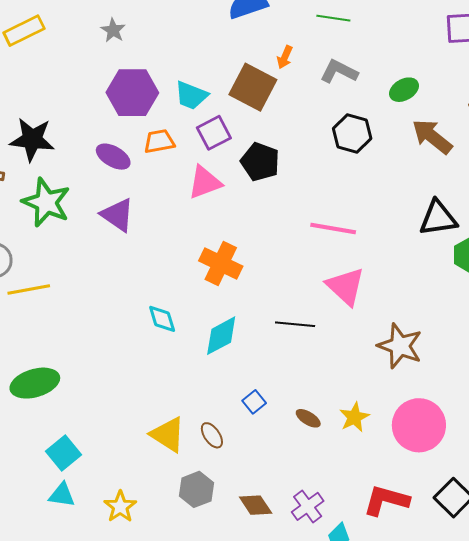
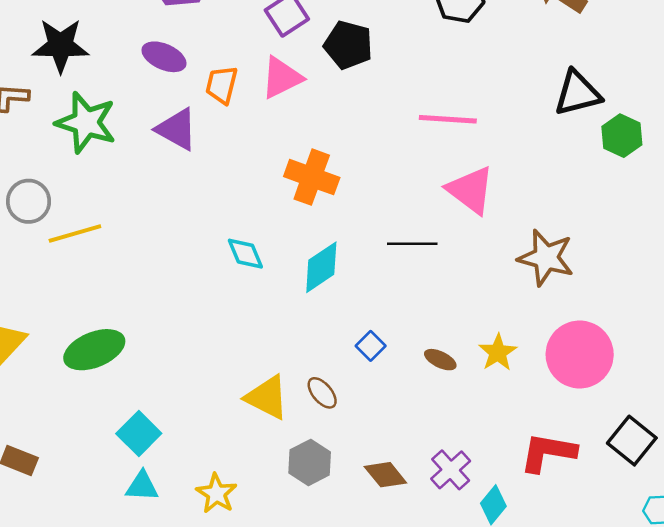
orange trapezoid: (159, 141) -> (222, 85), moved, turned -60

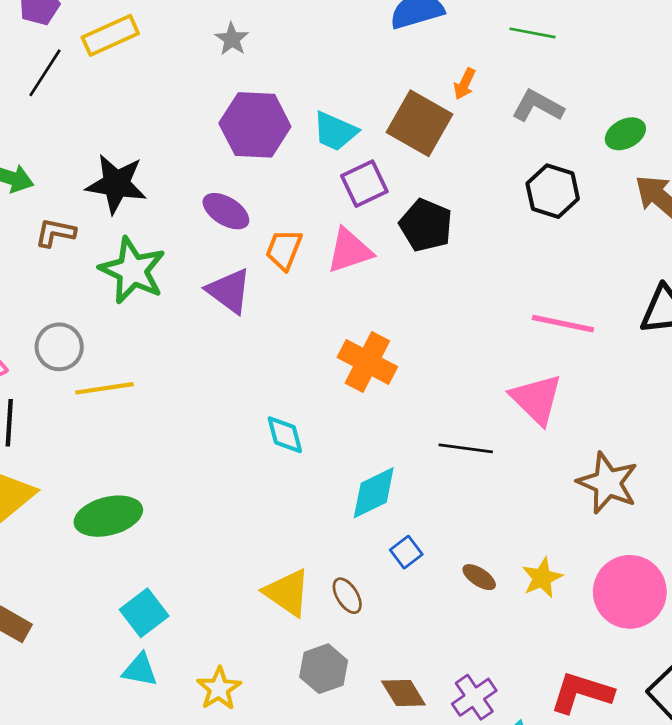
pink line: (448, 119) -> (563, 324), moved
cyan diamond: (321, 267) -> (374, 493), moved

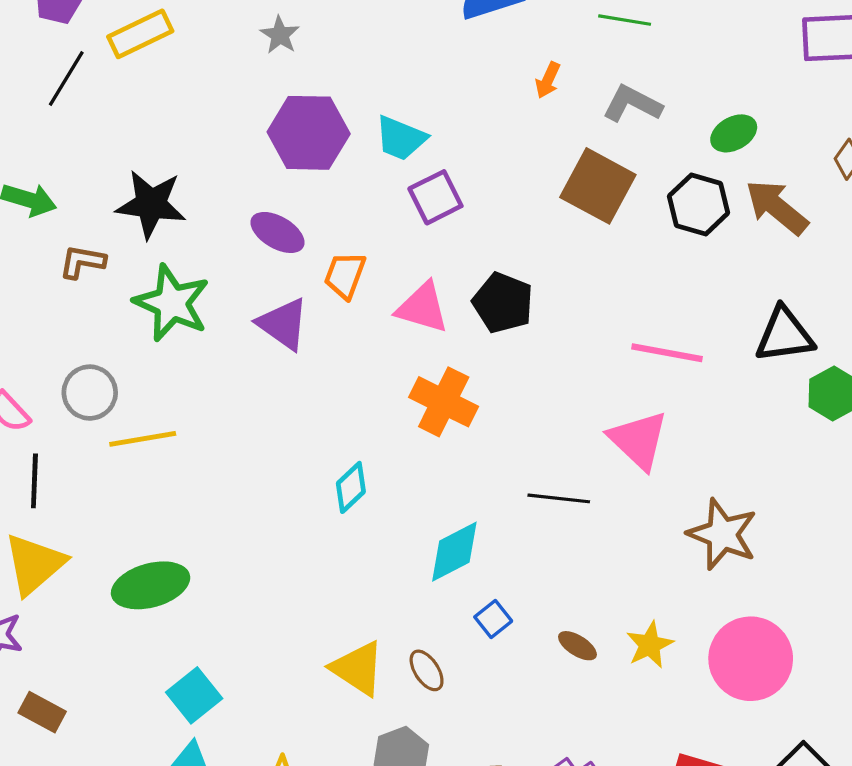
brown square: (420, 123) -> (598, 186), moved
black hexagon: (553, 191) -> (699, 205), moved
black pentagon: (426, 225) -> (503, 303), moved
pink triangle: (350, 251) -> (422, 308), moved, turned 36
cyan diamond: (285, 435) -> (351, 487), turned 63

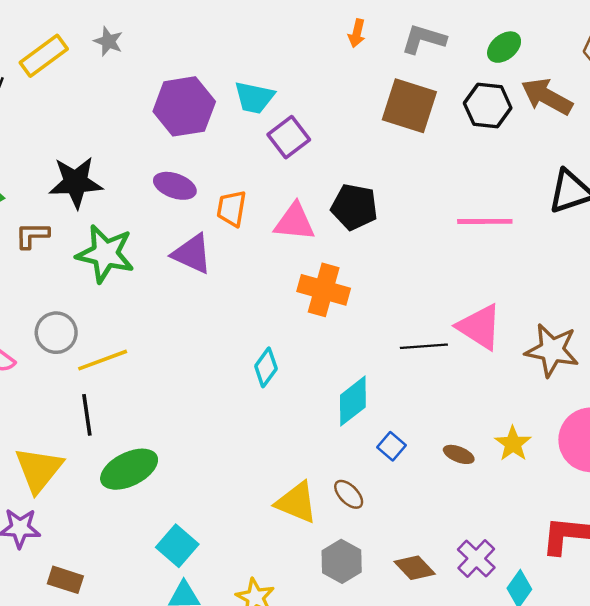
gray star: (280, 35) -> (108, 41), moved
pink triangle: (638, 440) -> (480, 327), moved
black line: (34, 481) -> (87, 415), moved

